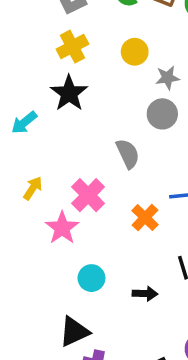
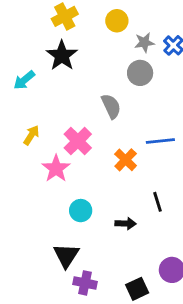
black triangle: (74, 332) -> (66, 255), turned -32

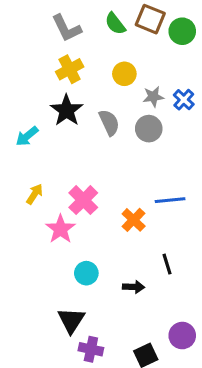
gray semicircle: (111, 106) -> (109, 123), moved

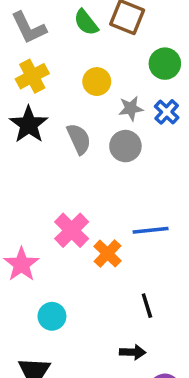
green circle: (182, 31) -> (165, 64), moved
pink cross: (83, 200) -> (72, 230), moved
black arrow: (134, 287) -> (133, 352), moved

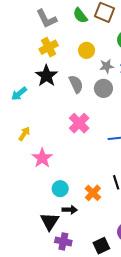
pink cross: (72, 230) -> (79, 123), moved
orange cross: (108, 254) -> (93, 193), moved
black arrow: (133, 352) -> (70, 210), moved

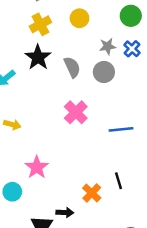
yellow circle: (87, 50) -> (79, 18), moved
yellow arrow: (24, 134) -> (12, 125), turned 72
pink star: (42, 158) -> (37, 167), moved
cyan circle: (60, 189) -> (12, 192), moved

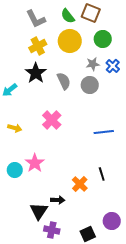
green circle: (131, 16) -> (103, 39), moved
yellow circle: (79, 18) -> (70, 41), size x1.5
pink cross: (76, 112) -> (52, 120), moved
cyan circle: (12, 192) -> (15, 170), moved

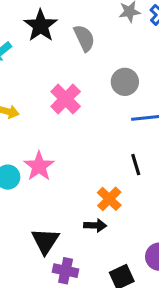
gray circle: (90, 85) -> (125, 82), moved
black line: (102, 174) -> (136, 165), moved
black arrow: (58, 200) -> (95, 225), moved

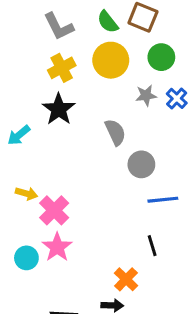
gray semicircle: (84, 38) -> (115, 132), moved
pink cross: (66, 99) -> (54, 210), moved

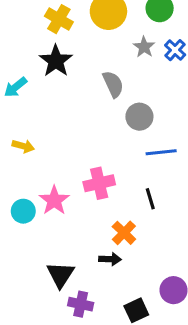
yellow cross: (62, 68) -> (59, 19), turned -32
gray star: (146, 95) -> (144, 47), turned -30
pink cross: (54, 210) -> (99, 183), moved, turned 32

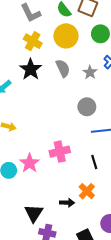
gray star: (144, 47) -> (90, 72), moved
gray semicircle: (113, 84) -> (63, 68), moved
orange cross: (124, 233) -> (87, 191), moved

